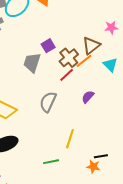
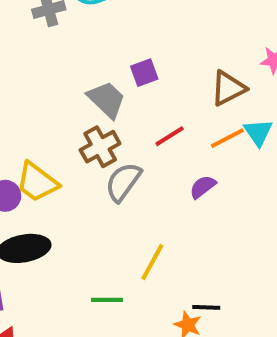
brown cross: (69, 58) -> (100, 147), moved
orange line: (84, 61) -> (227, 138), moved
gray trapezoid: (32, 63) -> (107, 100), turned 105

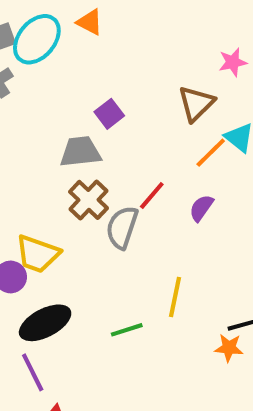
gray trapezoid: (107, 100) -> (80, 152), turned -33
red line: (170, 136) -> (152, 196), moved
green line: (107, 300) -> (127, 330), moved

